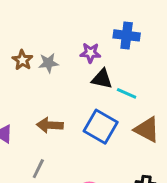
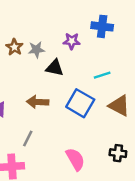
black triangle: (102, 79) -> (55, 68), moved
cyan line: (127, 93) -> (102, 75), turned -42

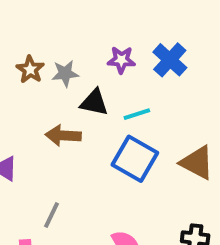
blue cross: (102, 26) -> (170, 60), moved, turned 35
cyan line: (102, 75) -> (137, 114), moved
brown arrow: (38, 102) -> (63, 135), moved

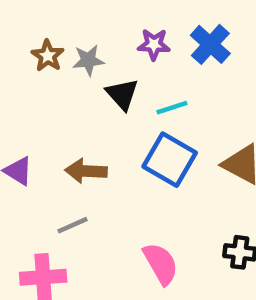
black triangle: (94, 103) -> (122, 94), turned 36
brown arrow: (63, 135) -> (86, 171), moved
gray line: (52, 215) -> (72, 225), turned 40

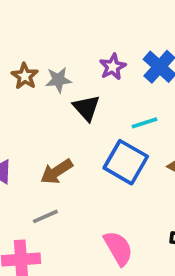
purple star: (154, 44) -> (113, 67), turned -30
cyan line: (172, 108) -> (144, 123), moved
brown arrow: (86, 171) -> (57, 172), turned -36

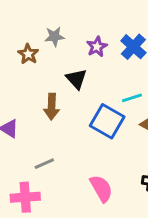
gray star: (58, 80) -> (55, 36), moved
cyan line: (144, 123) -> (132, 98), moved
brown arrow: (57, 172) -> (52, 107), moved, turned -55

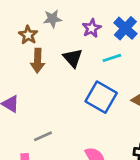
cyan line: (132, 98) -> (112, 58), moved
brown arrow: (52, 107) -> (38, 61), moved

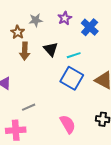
purple star: (92, 28) -> (65, 18), moved
cyan line: (112, 58) -> (74, 55), moved

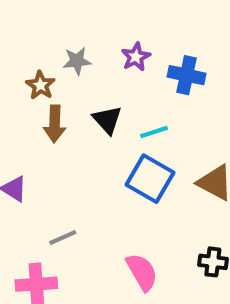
blue cross: (90, 27) -> (187, 75), turned -30

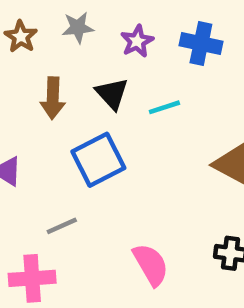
purple star: (136, 57) -> (137, 41), moved
brown star: (40, 85) -> (21, 37), moved
blue square: (150, 179) -> (98, 160), moved, turned 33

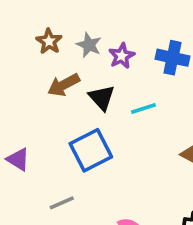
gray star: (78, 27) -> (89, 45), moved, turned 30
brown star: (21, 37) -> (49, 41), moved
brown arrow: (53, 98) -> (64, 85), moved, turned 60

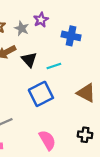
purple star: (122, 56) -> (41, 20), moved
blue square: (91, 150) -> (41, 94), moved

